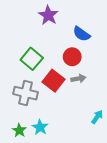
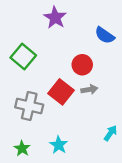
blue semicircle: (82, 34) -> (105, 35), moved
green square: (32, 59) -> (23, 56), moved
cyan star: (40, 127) -> (59, 145), moved

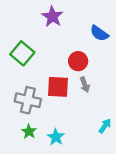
gray arrow: (89, 90) -> (85, 85), turned 80
red square: (61, 92) -> (58, 87), turned -35
green star: (22, 148) -> (29, 131), moved

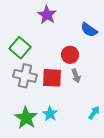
gray cross: (28, 100) -> (25, 76), moved
green star: (29, 131) -> (26, 118), size x1.6
cyan star: (56, 137) -> (50, 114), moved

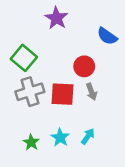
gray cross: (25, 76) -> (30, 92), turned -30
cyan arrow: (94, 113) -> (88, 136), moved
green star: (26, 118) -> (31, 142), size x0.6

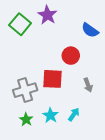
green square: (24, 58) -> (20, 24), moved
gray cross: (30, 92) -> (25, 90), moved
gray arrow: (91, 92) -> (88, 85), moved

